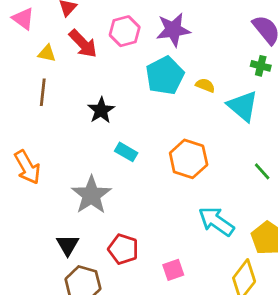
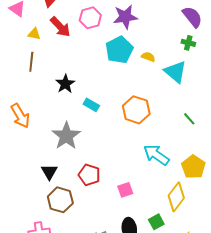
black star: (101, 110) -> (65, 84), moved

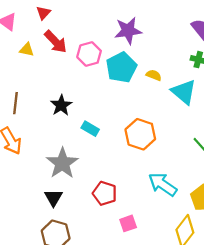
pink hexagon: (90, 18) -> (89, 54), moved
brown line: (31, 62) -> (16, 103), moved
black triangle: (49, 172) -> (53, 198), moved
red pentagon: (89, 175) -> (105, 193), moved

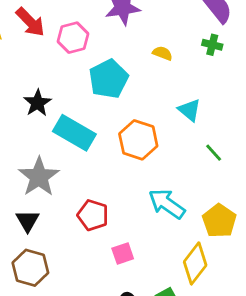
cyan pentagon: (121, 67) -> (108, 79), moved
yellow semicircle: (154, 75) -> (162, 53), moved
cyan triangle: (184, 92) -> (189, 110), moved, size x0.7
cyan rectangle: (90, 129) -> (74, 133), size x1.8

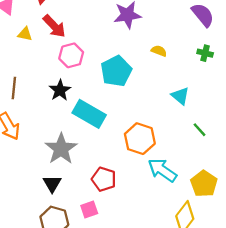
pink hexagon: (73, 38) -> (71, 55), moved
green cross: (212, 45) -> (205, 53), moved
orange hexagon: (138, 140) -> (140, 139), moved
pink square: (123, 254) -> (89, 210), moved

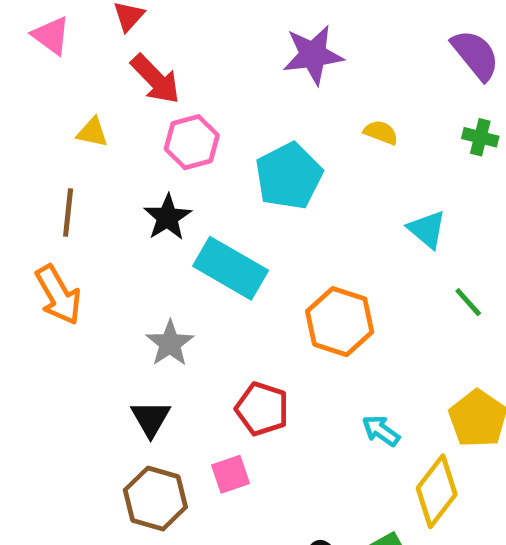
yellow triangle: (25, 34) -> (92, 132), moved
gray star: (61, 149) -> (170, 343), size x0.7
cyan arrow: (162, 170) -> (381, 431), moved, size x0.6

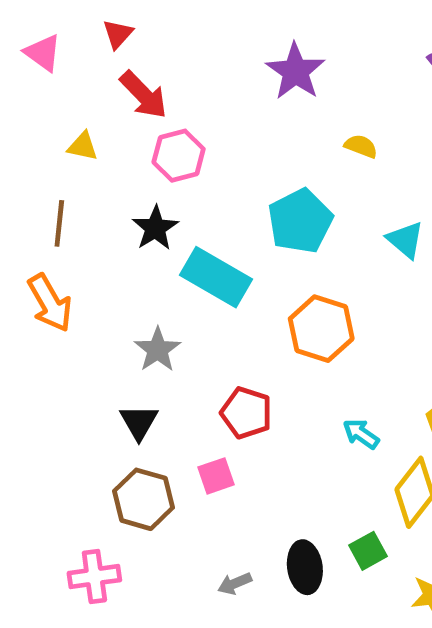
purple star: (313, 55) -> (296, 71), turned -30
cyan pentagon: (289, 176) -> (300, 221), moved

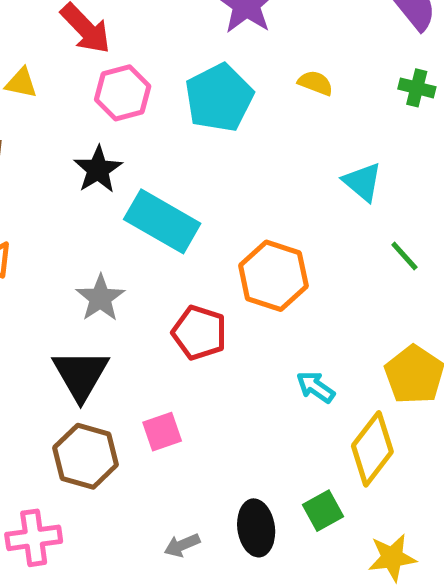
cyan pentagon: (300, 221) -> (219, 98), moved
red pentagon: (246, 413) -> (199, 333), moved
black triangle: (139, 422) -> (81, 375), size x1.4

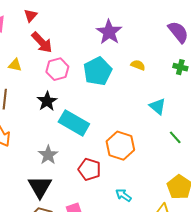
cyan arrow: (315, 387) -> (124, 195), moved

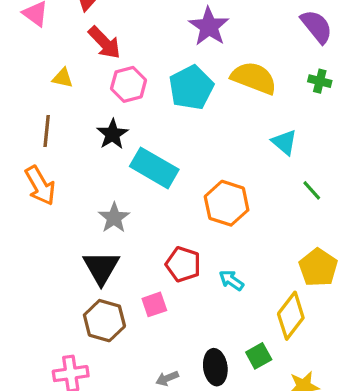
yellow semicircle: (138, 65) -> (254, 78), size x2.0
red pentagon: (89, 169) -> (183, 264), moved

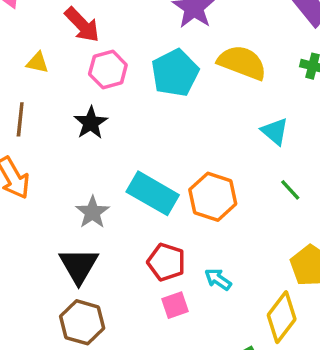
cyan rectangle: (154, 168) -> (153, 193), moved
green line: (312, 190) -> (290, 190), moved
pink square: (154, 304) -> (175, 305), moved

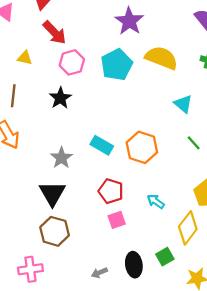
cyan rectangle: (153, 193) -> (102, 145), size x0.7
cyan arrow: (218, 279) -> (156, 201), moved

